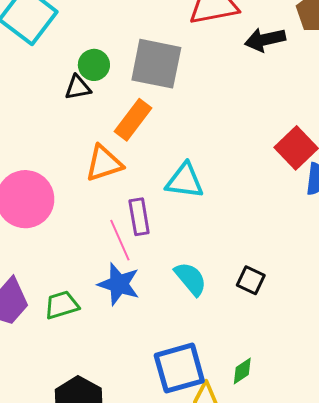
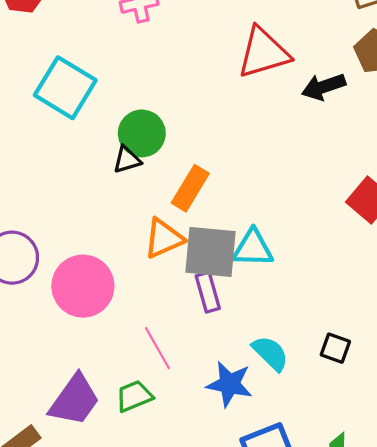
gray square: (156, 64) -> (211, 252), moved
green circle: (94, 65) -> (142, 133), size x1.4
pink line: (120, 240) -> (157, 348), moved
blue star: (119, 284) -> (229, 384), moved

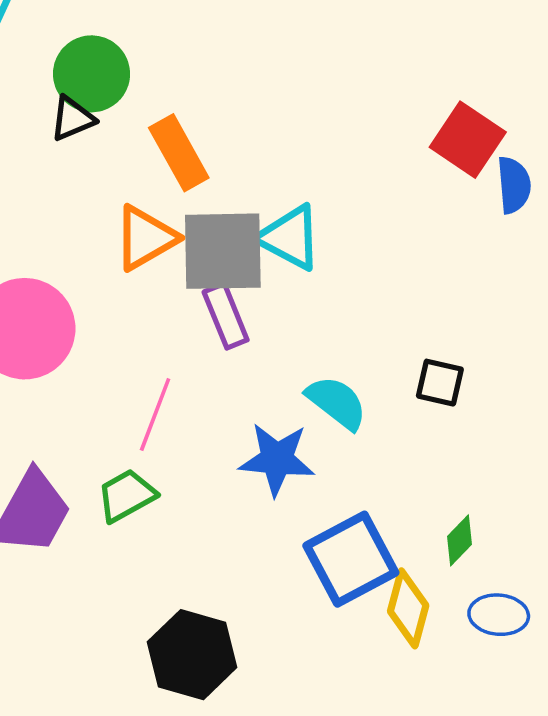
orange rectangle: (190, 188) -> (179, 153), turned -54
cyan triangle: (253, 248) -> (290, 238), turned 33
pink line: (157, 348) -> (155, 415), turned 57

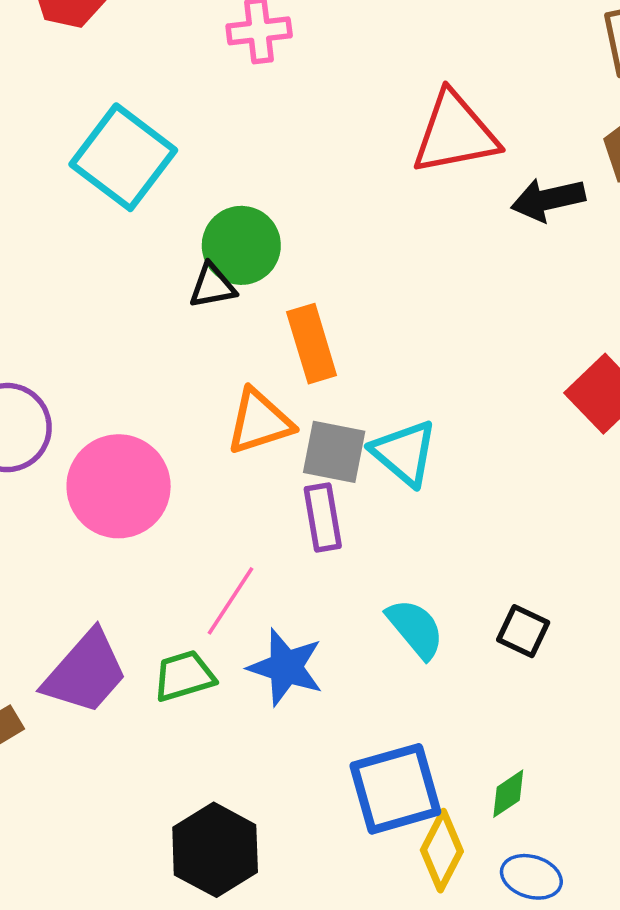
gray square: (223, 251) -> (334, 452), size x0.7
blue star: (277, 459) -> (286, 667), moved

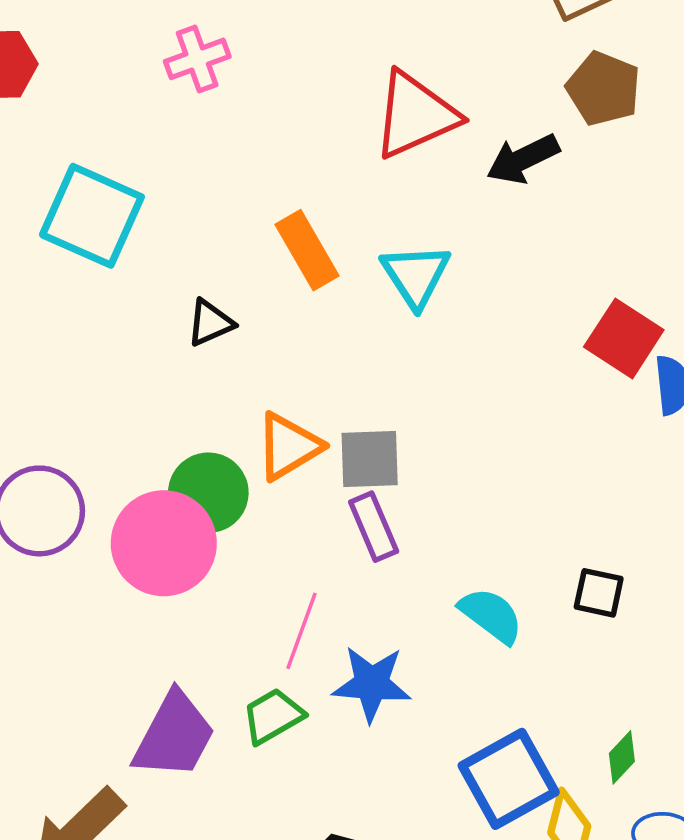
green circle: (241, 245) -> (208, 493), moved
orange rectangle: (312, 344) -> (307, 250), moved
cyan triangle: (404, 453) -> (416, 275), moved, turned 30

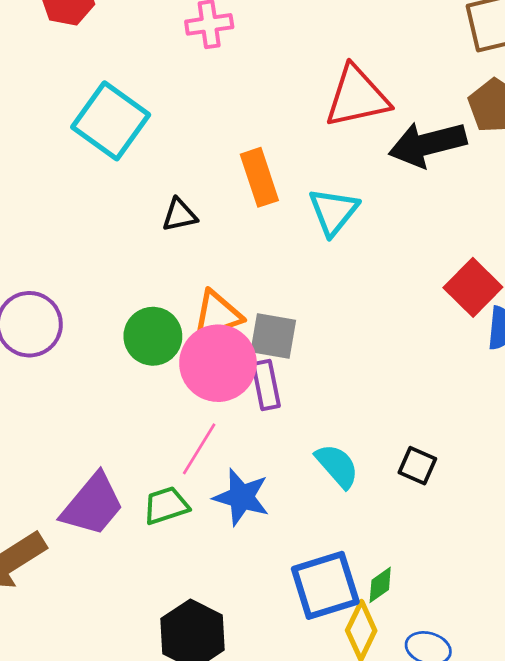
black arrow: (523, 159) -> (427, 144), size x1.4
pink circle: (164, 543) -> (218, 363), moved
green diamond: (622, 757) -> (380, 585), moved

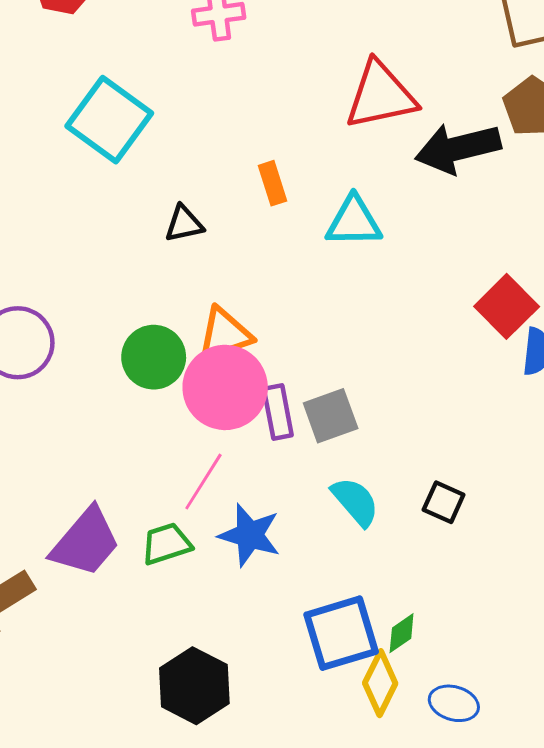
orange rectangle: (259, 177) -> (273, 183), size x0.7
cyan triangle: (333, 212) -> (354, 222), turned 50
gray square: (273, 336) -> (331, 416), moved, turned -30

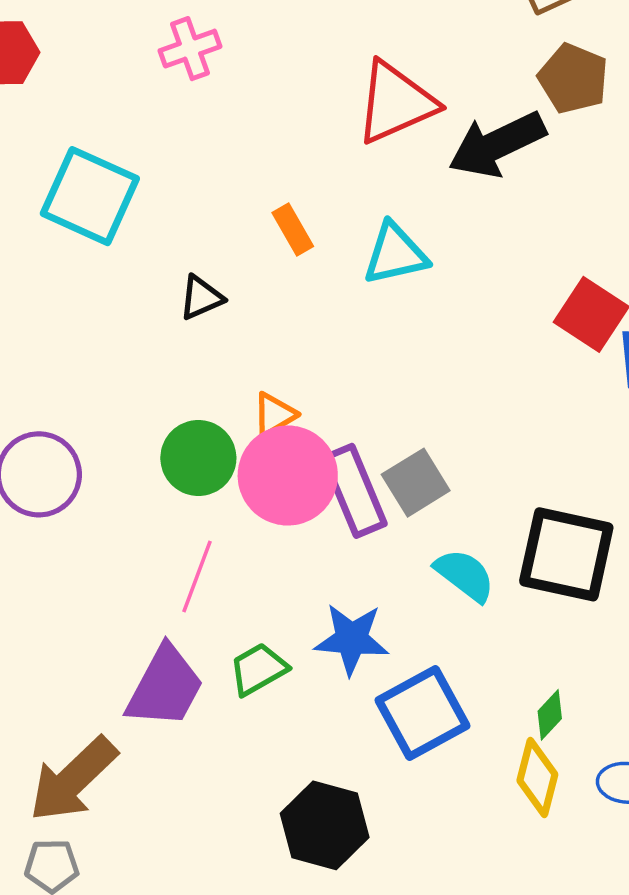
orange triangle: (225, 334) -> (274, 415), size x0.7
purple rectangle: (278, 412) -> (354, 491), size x1.4
pink line: (203, 482) -> (197, 576), moved
black square: (444, 502) -> (566, 554), size x2.0
blue square: (341, 633) -> (422, 713), moved

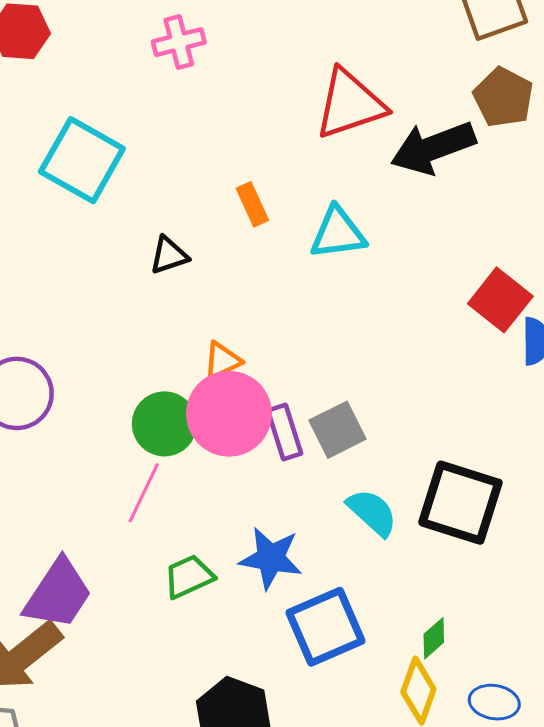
green circle: (198, 458) -> (164, 424), moved
purple rectangle: (354, 491) -> (284, 432), size x0.7
purple trapezoid: (165, 687) -> (58, 594), moved

